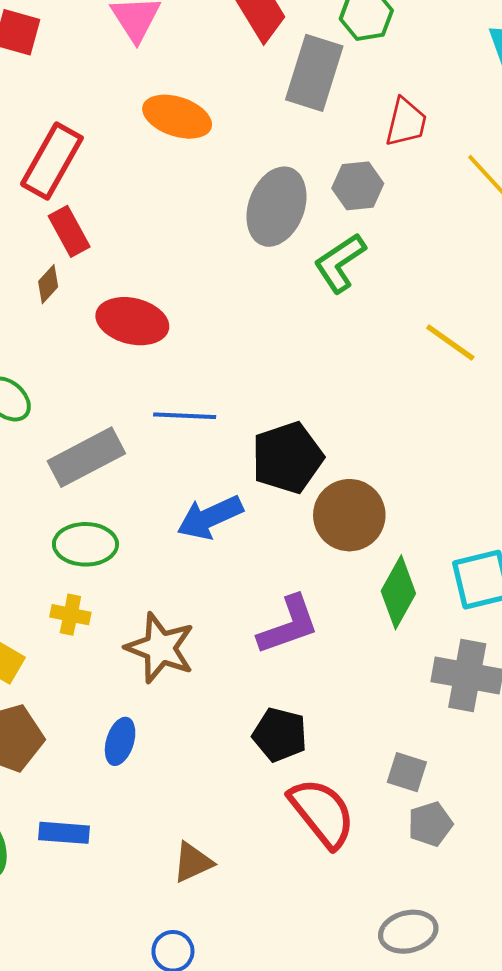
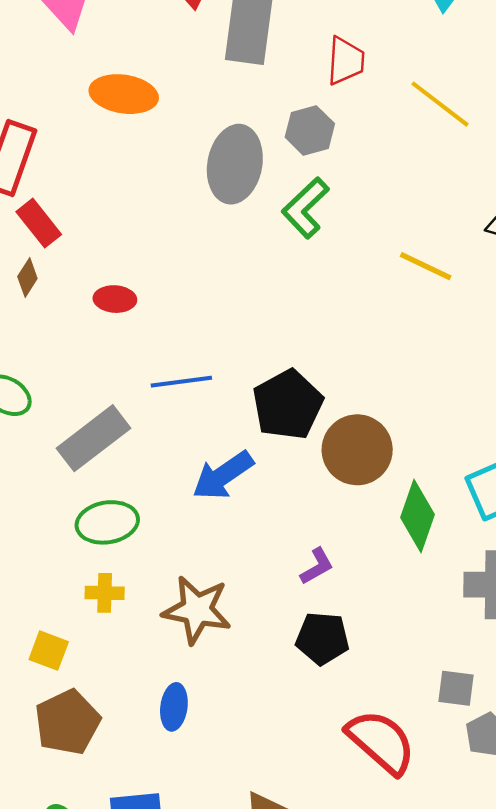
red ellipse: (132, 321) -> (115, 299), size x0.6
purple L-shape: (288, 625) -> (317, 566), size x0.6
black pentagon: (280, 735) -> (322, 638), moved

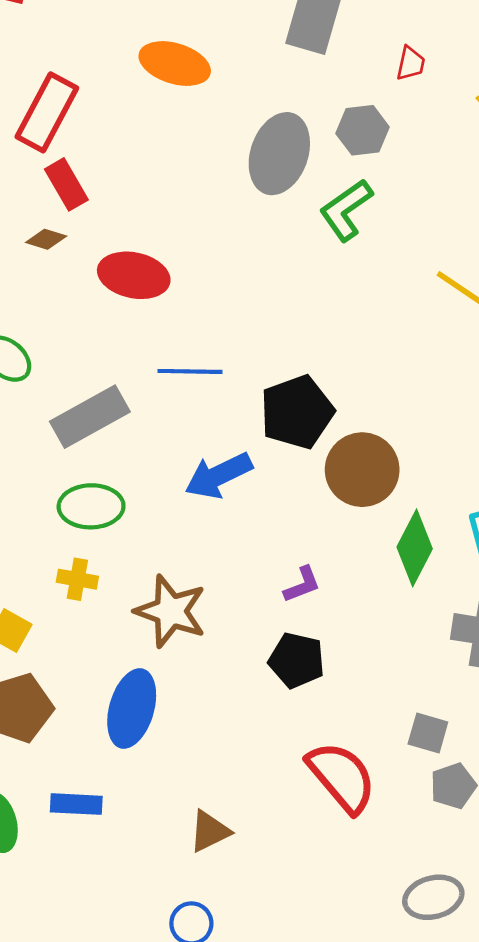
red trapezoid: (346, 61) -> (411, 63), size x0.7
brown diamond: (27, 277) -> (46, 239), turned 66
red ellipse: (115, 299) -> (134, 275), size x1.6
blue ellipse: (174, 707) -> (132, 709), size x1.6

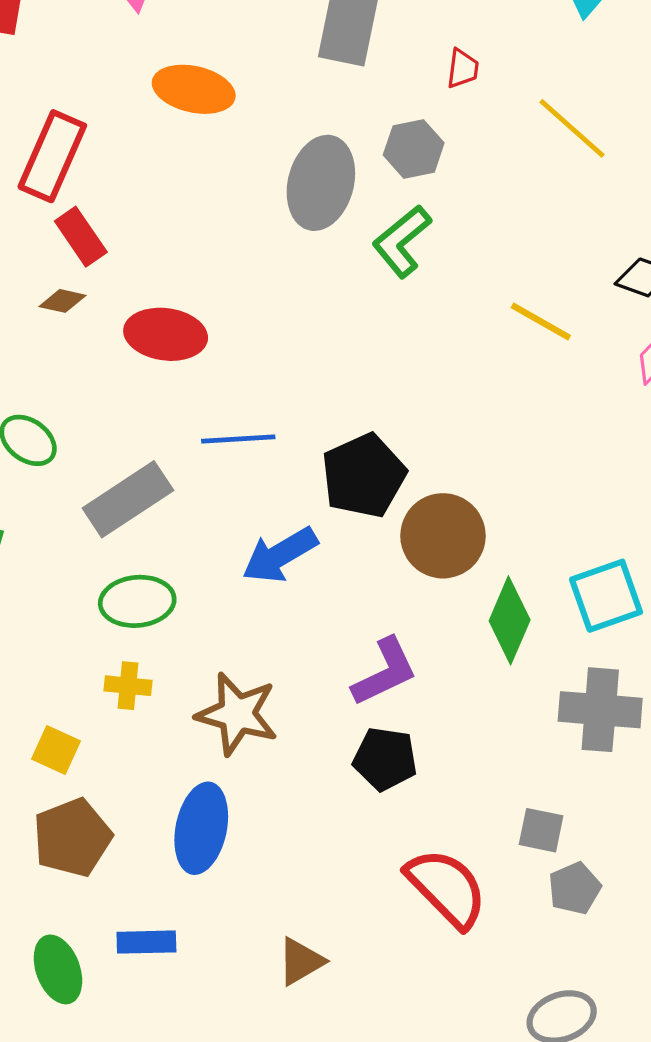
purple L-shape: (302, 585) -> (385, 672), size x1.6

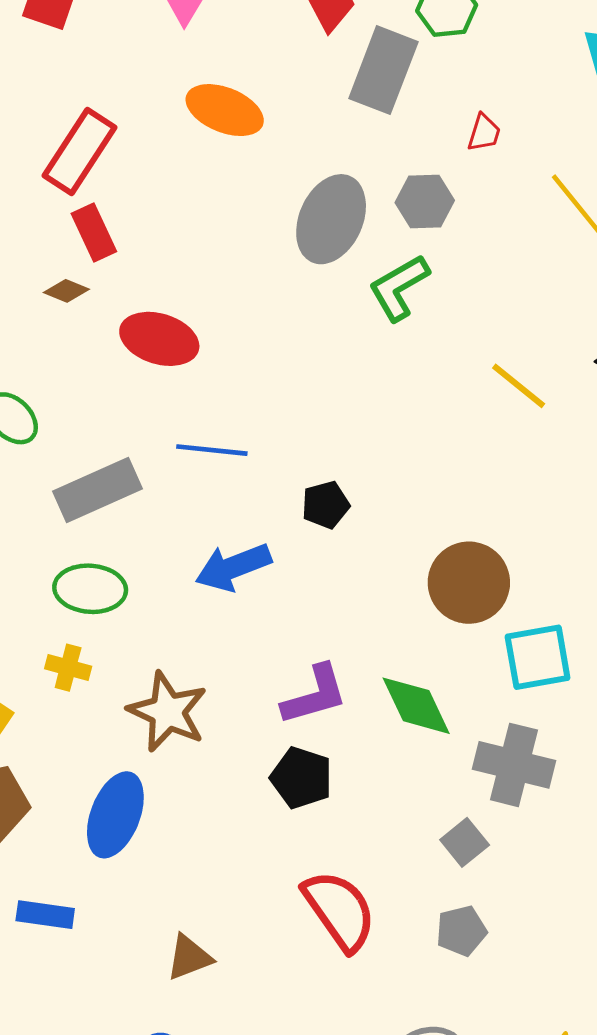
black pentagon: (364, 476) -> (326, 505), size x0.6
brown circle: (443, 536) -> (469, 583), moved
green diamond: (510, 620) -> (416, 706), moved, turned -58
gray square: (541, 830) -> (465, 842), moved, turned 30

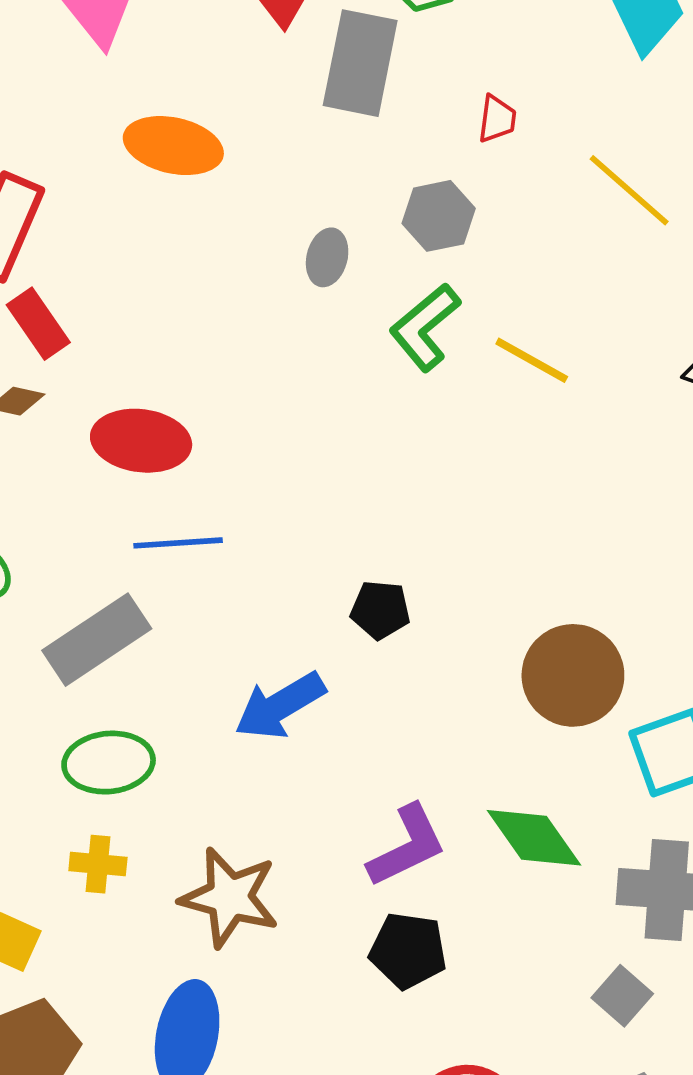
gray ellipse: (331, 219) -> (327, 257), size x0.5
yellow line: (519, 386) -> (532, 360), moved
blue line: (212, 450) -> (178, 543), moved
black pentagon: (326, 505) -> (380, 610), turned 30

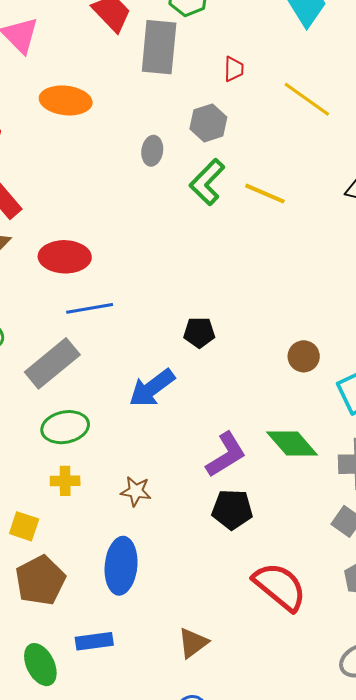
brown circle: (573, 675) -> (304, 356), size x0.6
brown star: (230, 897) -> (136, 491), size x0.6

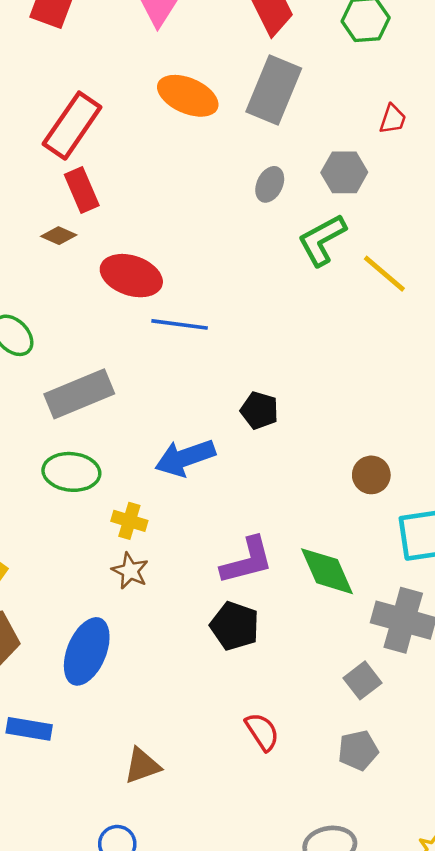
gray rectangle: (159, 47) -> (274, 90), moved
blue line: (90, 308) -> (180, 324), moved
yellow cross: (65, 481) -> (129, 521), moved
red semicircle: (280, 587) -> (262, 732), size x0.6

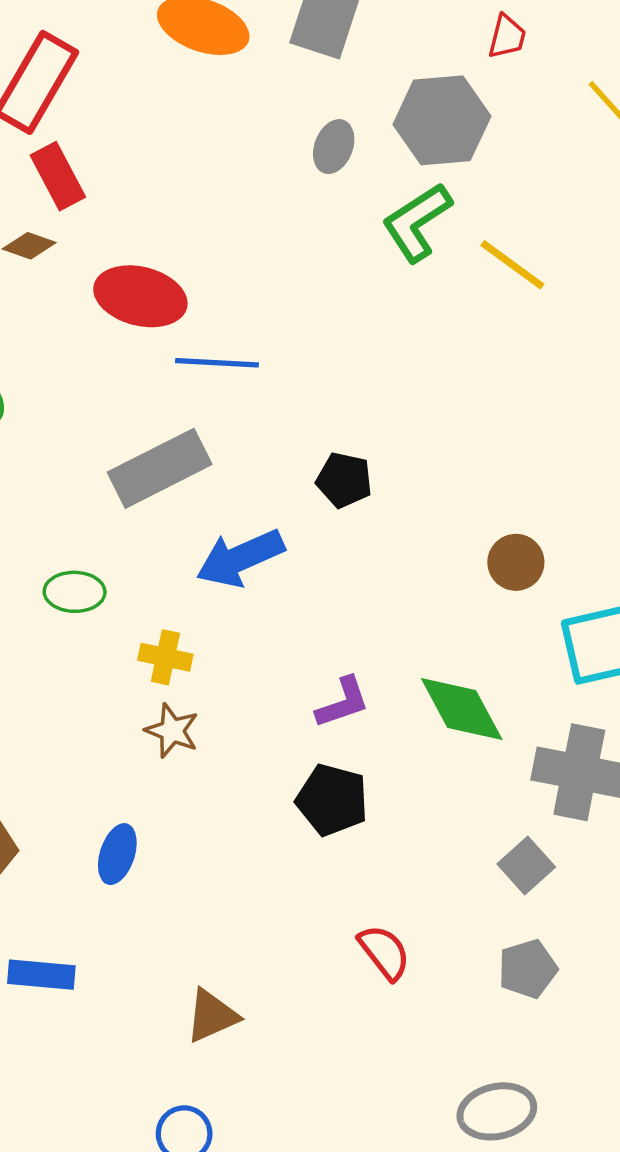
gray hexagon: (344, 172) -> (442, 120), size x1.4
gray rectangle: (79, 394) -> (160, 468), moved
green ellipse: (71, 472) -> (75, 592), size x0.7
purple L-shape: (247, 561) -> (343, 703), size x0.7
blue ellipse: (87, 651) -> (117, 854), size x0.6

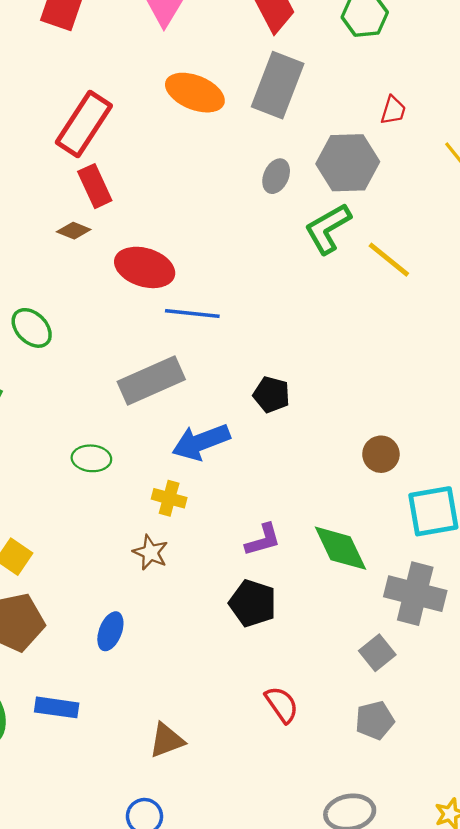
yellow cross: (165, 657) -> (169, 498), moved

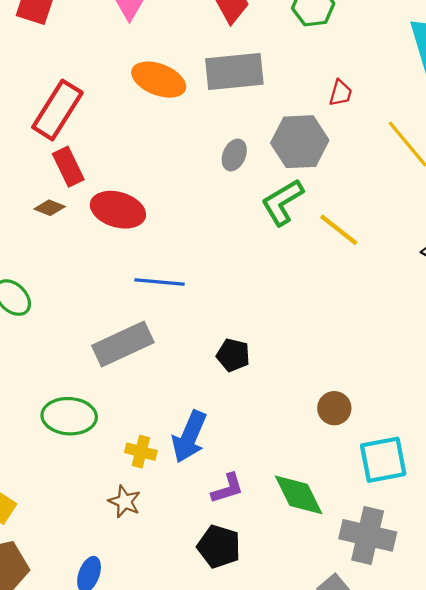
gray rectangle: (278, 85) -> (234, 71), turned 64
red ellipse: (145, 267) -> (118, 210), moved
blue arrow: (201, 442) -> (189, 437), moved, turned -45
green ellipse: (91, 458) -> (69, 416), size x1.5

